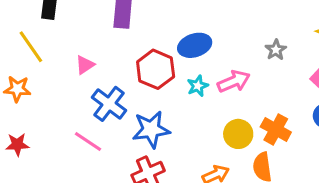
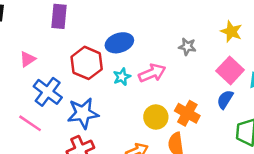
gray star: (276, 50) -> (187, 47), turned -30

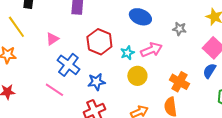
blue ellipse: (119, 43) -> (140, 17), moved, turned 40
blue star: (83, 113) -> (96, 82), size x0.7
yellow circle: (156, 117) -> (137, 76), moved

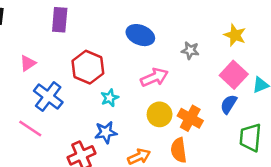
cyan star: (127, 53) -> (110, 98), moved
yellow circle: (137, 76) -> (160, 114), moved
blue star: (96, 82) -> (106, 132), moved

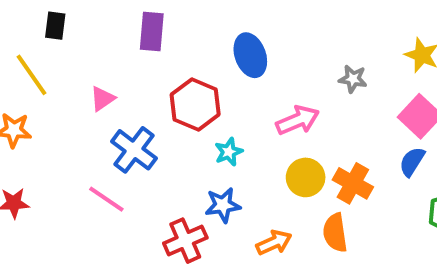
blue ellipse: (140, 35) -> (250, 55), moved, turned 48

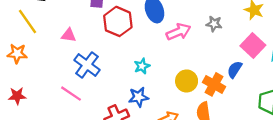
pink triangle: (102, 99) -> (69, 35), turned 42
red hexagon: (195, 104) -> (118, 21), moved
pink arrow: (298, 120) -> (179, 32), moved
blue semicircle: (412, 162) -> (235, 70), moved

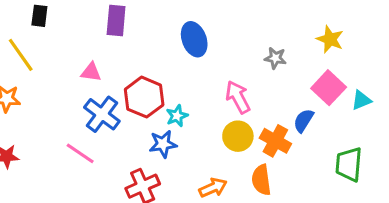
red hexagon: (118, 21) -> (144, 97), moved
pink arrow: (179, 32) -> (238, 97), moved, turned -95
pink triangle: (69, 35) -> (91, 72), moved
blue star: (138, 97) -> (163, 144), moved

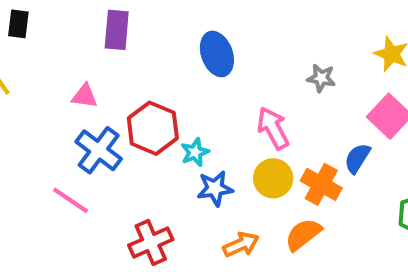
blue star: (163, 144) -> (215, 188), moved
orange semicircle: (261, 180) -> (303, 234), turned 60

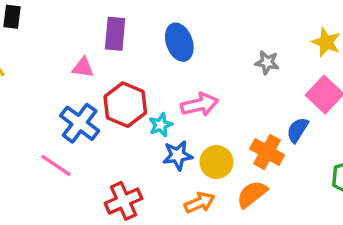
purple rectangle: (117, 30) -> (115, 34), moved
pink triangle: (85, 96) -> (83, 67), moved
pink arrow: (273, 128) -> (200, 105), moved, turned 105
yellow circle: (273, 178) -> (216, 162), moved

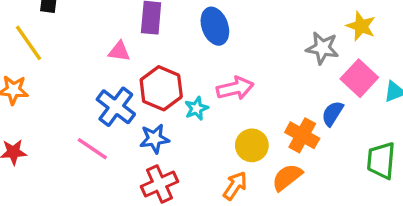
gray star: (267, 62) -> (322, 48), moved, size x1.4
blue star: (178, 155) -> (154, 139), moved
orange arrow: (200, 203) -> (235, 186), turned -32

